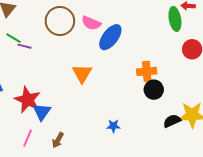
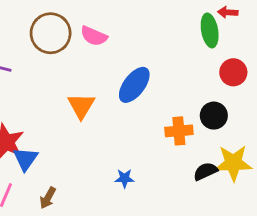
blue ellipse: (110, 37) -> (134, 85), moved
orange cross: (147, 71) -> (179, 131), moved
black circle: (154, 90) -> (214, 116), moved

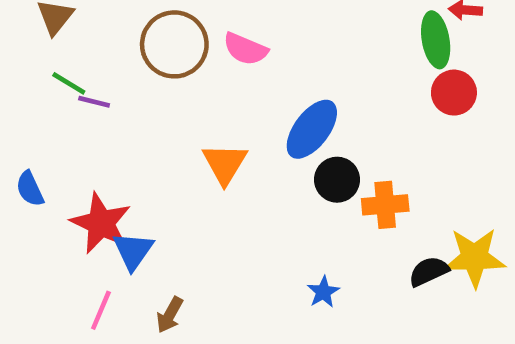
red circle: (233, 72) -> (454, 93), moved
black circle: (214, 116) -> (337, 180), moved
blue star: (125, 178) -> (323, 292), moved, turned -30

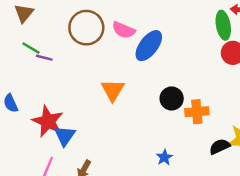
blue ellipse: (312, 129) -> (149, 46), moved

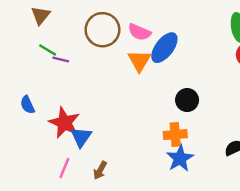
orange triangle: (113, 90) -> (139, 61), moved
orange cross: (197, 112) -> (175, 135), moved
blue star: (164, 157) -> (180, 158), size x1.6

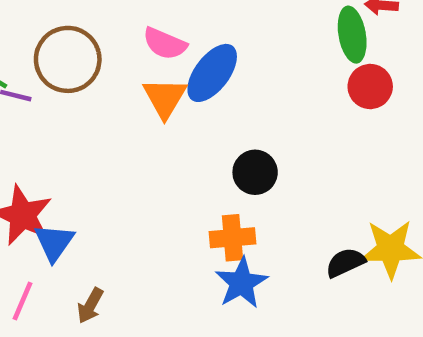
brown circle: (102, 30) -> (68, 59), moved

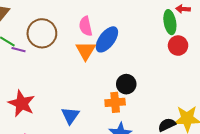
pink semicircle: (165, 44) -> (86, 26), turned 54
orange cross: (232, 238) -> (115, 102), moved
blue triangle: (54, 242) -> (70, 116), moved

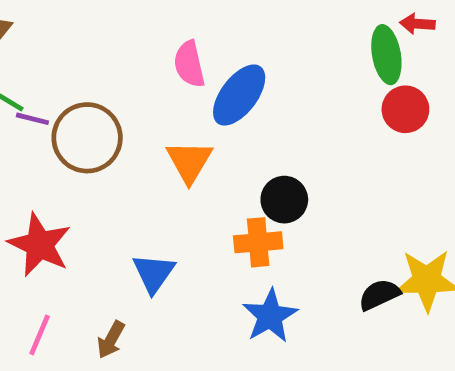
brown circle: (42, 33) -> (87, 138), moved
orange triangle: (86, 51) -> (189, 162), moved

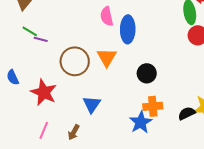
blue ellipse: (239, 95) -> (128, 29), turned -36
brown circle: (87, 138) -> (75, 61), moved
orange cross: (258, 242) -> (153, 106), moved

